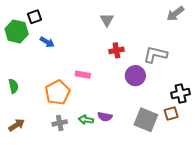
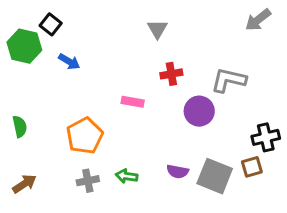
black square: (34, 17) -> (51, 24), turned -32
pink rectangle: (83, 75) -> (133, 102), moved
purple semicircle: (105, 117) -> (178, 171), moved

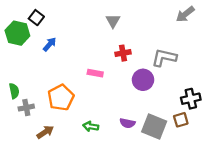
blue arrow: (69, 62) -> (50, 44), turned -80
gray cross: (88, 181) -> (26, 108), moved
brown arrow: (24, 184) -> (45, 132), moved

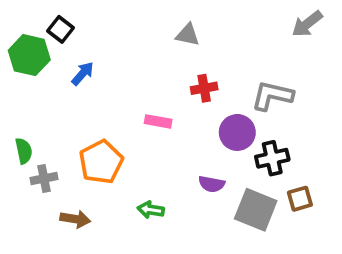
gray triangle: (113, 21) -> (188, 35), turned -48
black cross: (191, 99) -> (272, 158), moved
purple semicircle: (127, 123) -> (212, 184), moved
brown arrow: (45, 132) -> (75, 219), turned 42

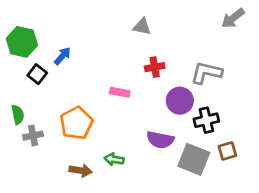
black square: (61, 29) -> (37, 74), moved
purple semicircle: (212, 184) -> (160, 140), size x1.4
brown arrow: (75, 219) -> (81, 171), moved

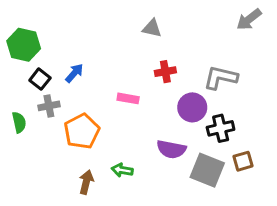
blue arrow: (62, 56) -> (74, 73), moved
gray cross: (33, 136) -> (49, 106), moved
brown arrow: (81, 171) -> (86, 182), turned -85

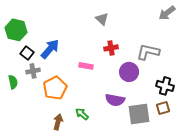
gray triangle: (152, 28) -> (102, 19), turned 32
blue arrow: (74, 73) -> (50, 49), size x1.5
black cross: (221, 128) -> (165, 86), moved, turned 30
green arrow: (122, 170) -> (82, 114), turned 32
gray square: (207, 170) -> (139, 114), turned -30

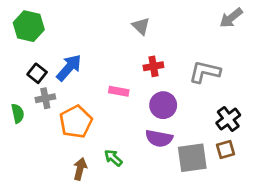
green hexagon: (16, 30) -> (29, 26), moved
purple circle: (129, 72) -> (163, 105), moved
black cross: (165, 86) -> (228, 119), turned 36

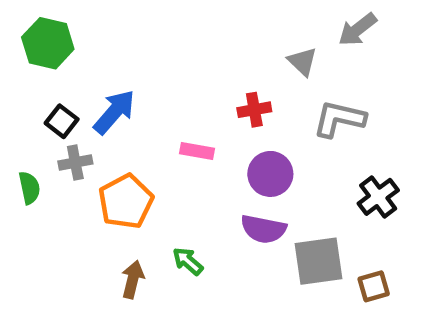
gray arrow: (231, 18) -> (358, 29), moved
gray triangle: (141, 26) -> (302, 62), moved
brown square: (226, 149) -> (374, 286), moved

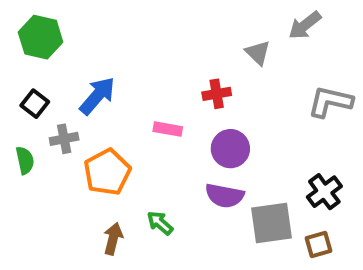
gray L-shape: (339, 119) -> (330, 102), moved
black square: (62, 121) -> (35, 104), moved
black cross: (378, 197) -> (324, 192), moved

